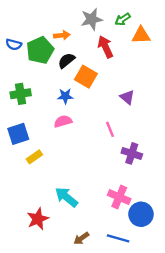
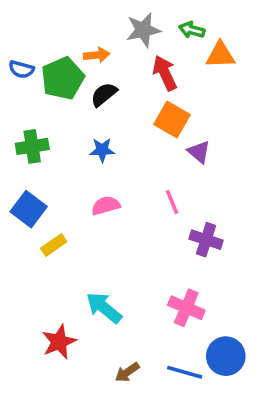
green arrow: (123, 19) -> (192, 30), turned 49
orange square: (86, 77) -> (172, 120), moved
pink semicircle: (63, 121) -> (106, 206), moved
blue square: (18, 134) -> (29, 209), turned -35
blue circle: (141, 214) -> (226, 356), moved

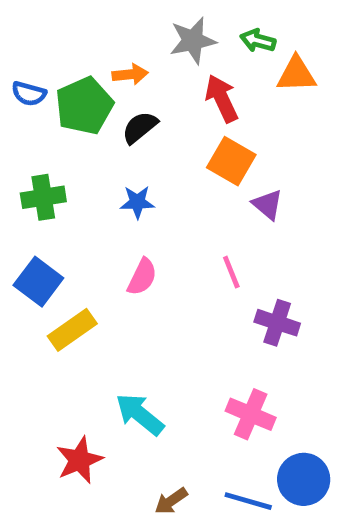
pink semicircle: (106, 206) -> (142, 277), turned 132
yellow rectangle: (54, 245) -> (72, 330), size x1.4

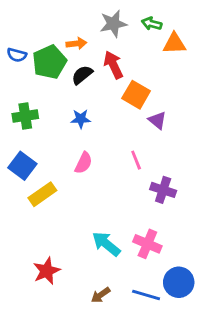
red arrow: (222, 98) -> (113, 65), moved
cyan arrow: (140, 414) -> (106, 244), moved

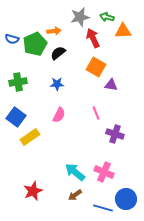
red arrow: (113, 65) -> (93, 38), moved
purple triangle: (157, 120) -> (111, 85), turned -32
brown arrow: (101, 295) -> (75, 195), moved

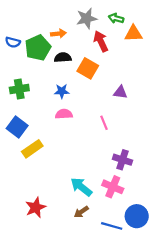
black semicircle: (58, 53) -> (63, 58), turned 35
orange square: (96, 67) -> (88, 68), moved
pink semicircle: (59, 115) -> (64, 114), moved, turned -119
purple cross: (115, 134) -> (123, 160), moved

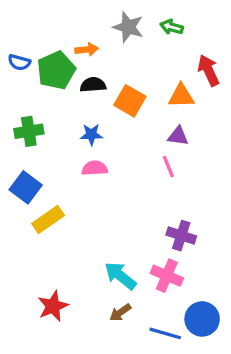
gray star: (87, 18) -> (128, 27), turned 30
orange triangle: (133, 34) -> (181, 96), moved
red arrow: (101, 41) -> (209, 70), moved
pink line: (104, 123) -> (168, 167), moved

